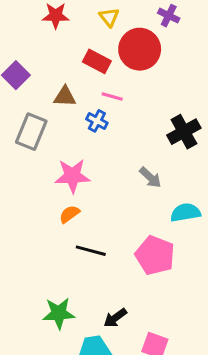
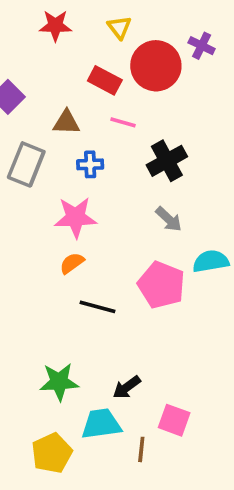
purple cross: (169, 16) -> (202, 46), moved
blue cross: (97, 121) -> (90, 164), moved, turned -30
black cross: (184, 132) -> (167, 161), moved
pink pentagon: (155, 255) -> (161, 285), moved

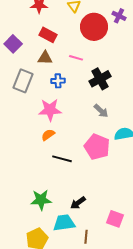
red rectangle: (105, 80) -> (48, 35), moved
pink square: (174, 420) -> (115, 219), moved

